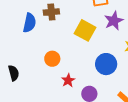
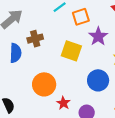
orange circle: (52, 59) -> (44, 84), size x1.5

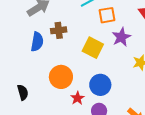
blue circle: (98, 80) -> (100, 85), moved

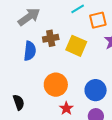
yellow square: (93, 48) -> (76, 46), moved
red star: (77, 98) -> (66, 108), moved

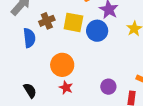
blue circle: (96, 90) -> (97, 31), moved
red star: (66, 108) -> (66, 88), moved

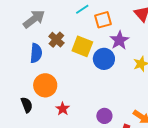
brown cross: (47, 21) -> (56, 40), turned -35
orange circle: (62, 65) -> (45, 85), moved

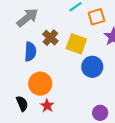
blue circle: (104, 59) -> (92, 67), moved
red star: (63, 109) -> (47, 106), moved

